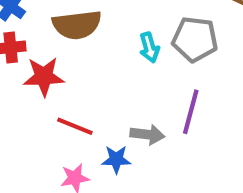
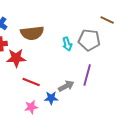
gray arrow: (147, 135) -> (66, 86), turned -35

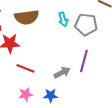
cyan arrow: (67, 44) -> (63, 19), moved
blue star: (51, 98) -> (51, 95), moved

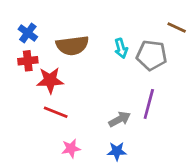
red line: (26, 68) -> (56, 112), moved
blue star: (51, 95) -> (117, 151), moved

